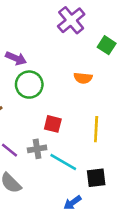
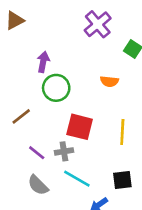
purple arrow: (16, 58) -> (43, 62), turned -102
red square: (53, 124) -> (80, 127), size x1.5
cyan line: (63, 162) -> (77, 179), moved

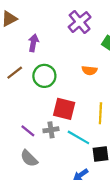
purple arrow: (43, 62) -> (33, 43), moved
brown line: (21, 116) -> (15, 73), moved
cyan line: (77, 179) -> (78, 137), moved

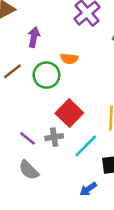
orange semicircle: (89, 70) -> (69, 59), moved
red square: (64, 109) -> (69, 113), turned 30
cyan line: (78, 137) -> (86, 146), turned -75

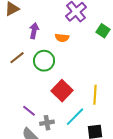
orange semicircle: (69, 59) -> (62, 38), moved
gray cross: (54, 137) -> (47, 123), moved

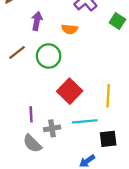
purple line: (29, 111) -> (31, 114), turned 48
cyan line: (75, 117) -> (85, 121), turned 40

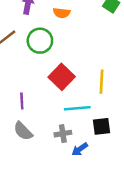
gray cross: (52, 128) -> (63, 134), moved

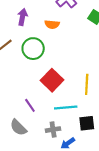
purple line: (22, 101) -> (30, 105), moved, turned -32

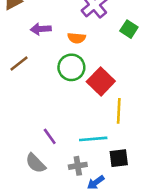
purple arrow: (23, 17) -> (41, 29), turned -105
green circle: (33, 49) -> (71, 67), moved
red square: (52, 80) -> (101, 81), moved

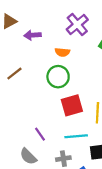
purple arrow: (41, 29) -> (33, 35), moved
red square: (101, 81) -> (72, 105), moved, turned 30

